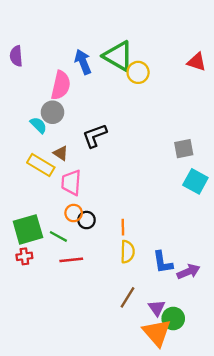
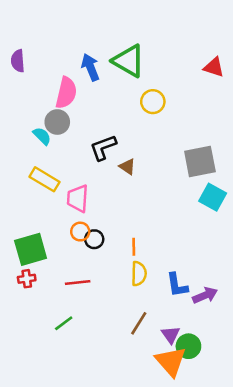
yellow circle: (138, 72) -> (153, 102), moved
gray square: (184, 149) -> (200, 162), size x1.5
brown triangle: (61, 153) -> (127, 167), moved
green line: (58, 236) -> (64, 323), moved, turned -66

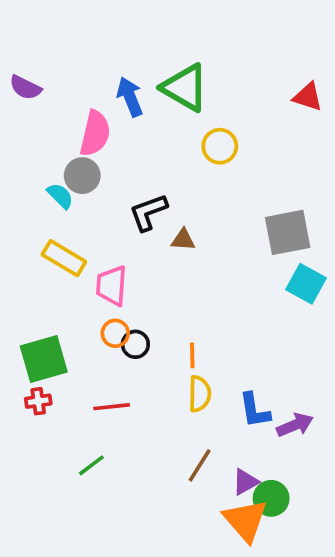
purple semicircle: (18, 61) -> (25, 88), turned -60
brown triangle: (127, 167) -> (183, 240), turned -30
purple triangle: (171, 335) -> (245, 482), turned 36

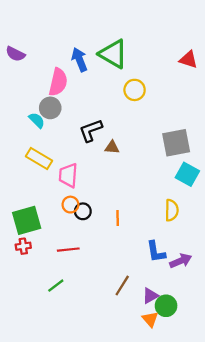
yellow semicircle: (200, 394) -> (172, 210), moved
orange triangle: (245, 520) -> (150, 319), size x0.6

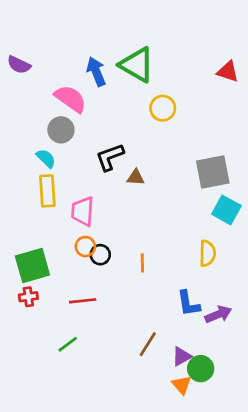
pink semicircle: (58, 82) -> (70, 99), turned -68
cyan semicircle: (37, 120) -> (46, 158), moved
yellow rectangle: (39, 159) -> (47, 191), turned 55

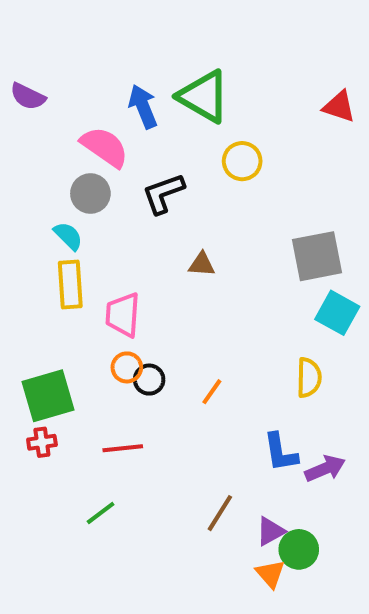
black L-shape: (110, 157) -> (163, 194), moved
orange line: (142, 263) -> (212, 392), turned 36

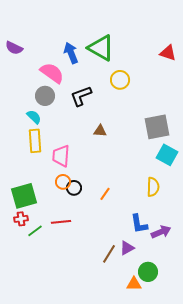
green line: (101, 513) -> (35, 231), moved
purple triangle: (270, 531) -> (127, 248), moved
orange triangle: (270, 574) -> (134, 284), turned -49

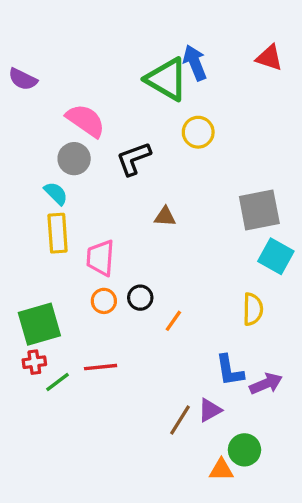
blue arrow: (71, 53) -> (195, 63), moved
red triangle: (168, 53) -> (269, 58), moved
black circle: (74, 188) -> (140, 298), moved

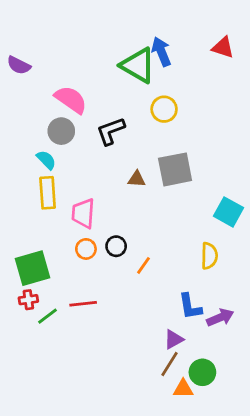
gray square: (259, 210) -> (175, 169), moved
brown line: (180, 420) -> (170, 364), moved

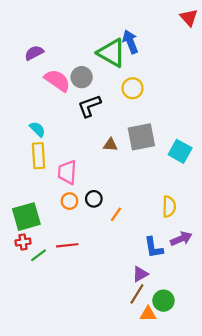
red triangle: (223, 47) -> (189, 17), moved, turned 30
purple semicircle: (19, 65) -> (34, 53), moved, turned 126
gray circle: (61, 131) -> (82, 77), moved
cyan square: (228, 212) -> (180, 151), moved
purple arrow: (220, 317) -> (181, 239), moved

